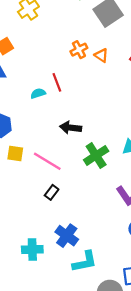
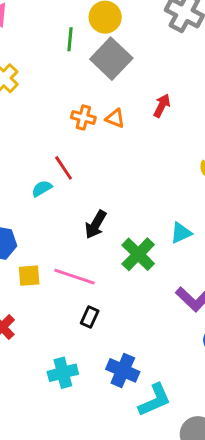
orange cross: (79, 50) -> (83, 117), turned -35
black arrow: (71, 128) -> (96, 225), turned -54
cyan cross: (32, 250) -> (63, 373), moved

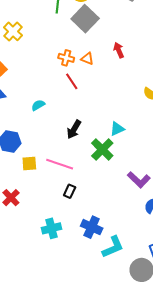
red arrow: (162, 106) -> (119, 50), turned -49
red line: (64, 168) -> (72, 81), moved
cyan triangle: (181, 233) -> (117, 129), moved

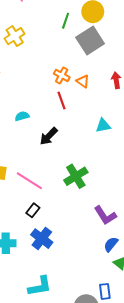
black arrow: (74, 129) -> (49, 136), moved
cyan triangle: (117, 129) -> (103, 126), moved
blue cross: (92, 227) -> (42, 239), moved
cyan L-shape: (113, 247) -> (40, 286), moved

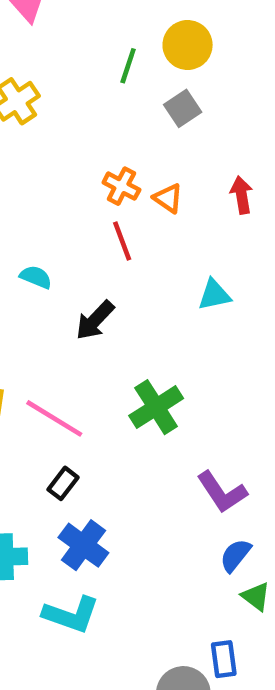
gray square: (90, 40) -> (183, 108), size x0.6
cyan semicircle: (22, 116) -> (36, 277), turned 40
cyan L-shape: (40, 286) -> (71, 615), moved, turned 30

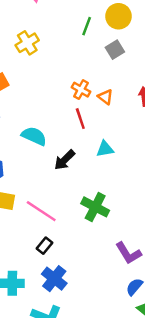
cyan semicircle: (36, 277) -> (34, 136), size x1.5
cyan triangle: (214, 295) -> (105, 149), moved
green cross: (156, 407) -> (95, 207), turned -32

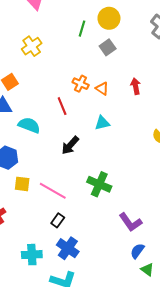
red line: (80, 119) -> (62, 106), moved
cyan semicircle: (34, 136) -> (29, 125), moved
cyan triangle: (105, 149) -> (102, 123), moved

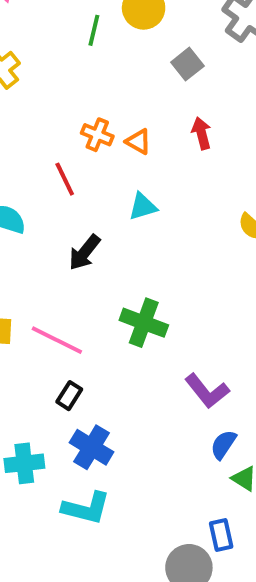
gray square: (108, 47) -> (187, 64), moved

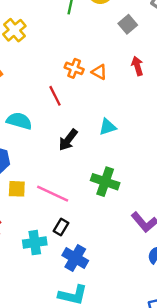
cyan triangle: (143, 207) -> (107, 127), moved
cyan cross: (24, 463) -> (35, 243), moved

